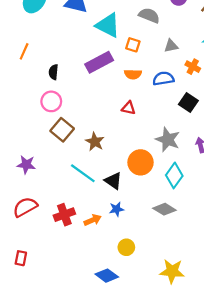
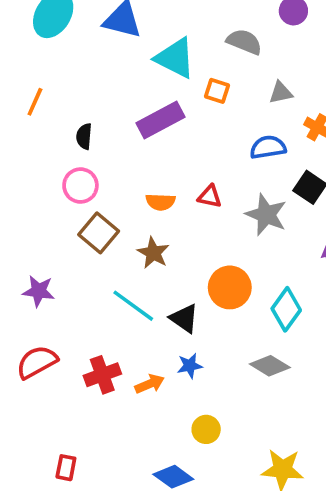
orange semicircle: (133, 74) -> (161, 202), moved
gray star: (168, 140) -> (266, 215), moved
red rectangle: (21, 258) -> (66, 468), moved

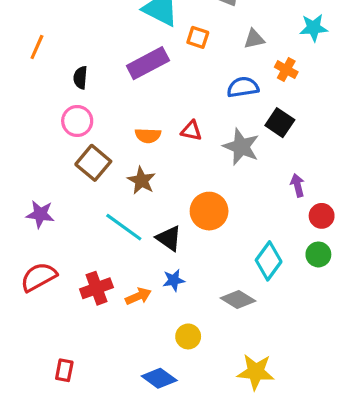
cyan diamond: (286, 309) -> (269, 261), moved
gray diamond: (270, 366) -> (238, 299), moved

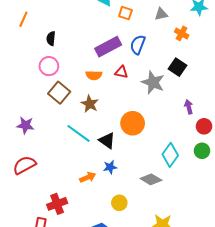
purple rectangle: (148, 63) -> (108, 47), moved
blue semicircle: (243, 87) -> (138, 45), moved, turned -60
red cross: (96, 288) -> (57, 204), moved

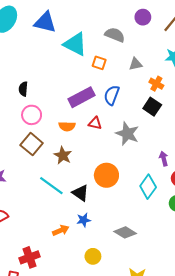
pink circle: (49, 66) -> (32, 115), moved
black square: (177, 67) -> (152, 107), moved
cyan diamond: (170, 155) -> (148, 187), moved

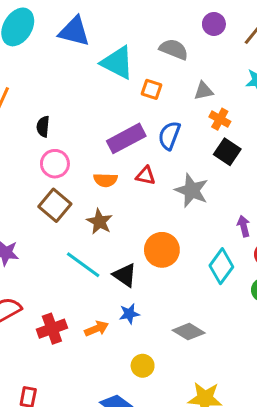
orange cross: (156, 84) -> (220, 119), moved
red cross: (29, 257) -> (52, 329), moved

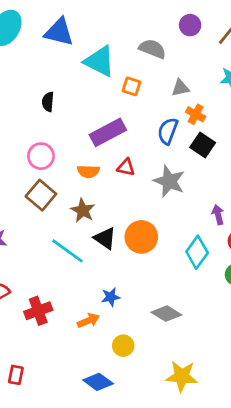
black semicircle: (43, 127) -> (48, 102), moved
blue semicircle: (169, 135) -> (168, 131), moved
black triangle: (125, 275) -> (105, 238), moved
orange arrow: (97, 329) -> (88, 321), moved

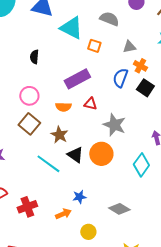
gray star: (169, 181) -> (114, 125), moved

